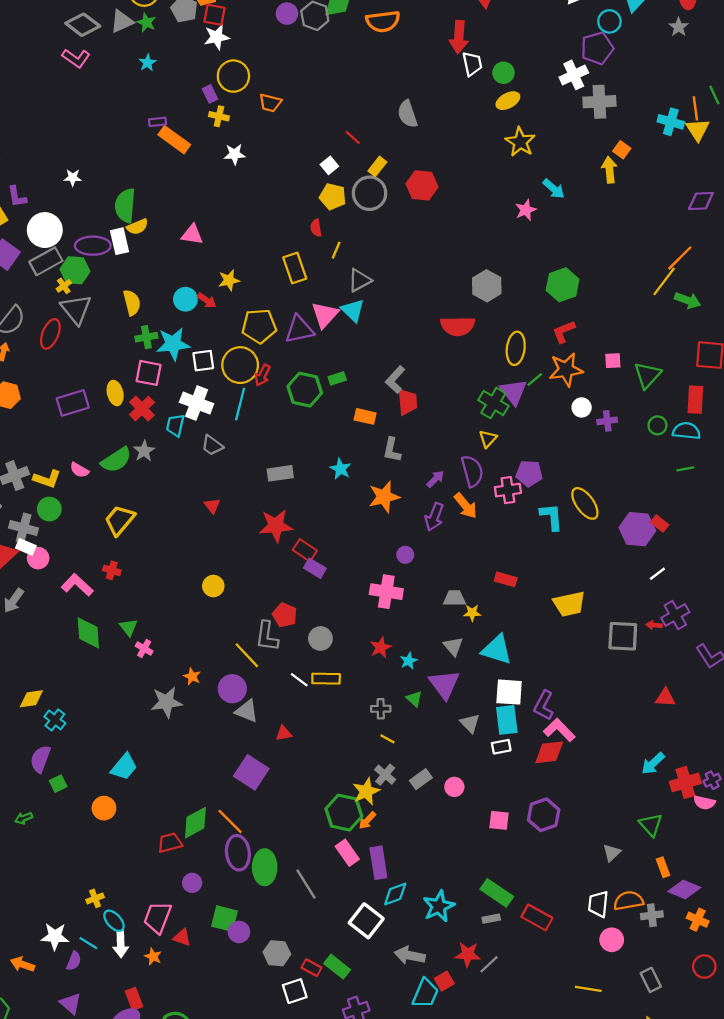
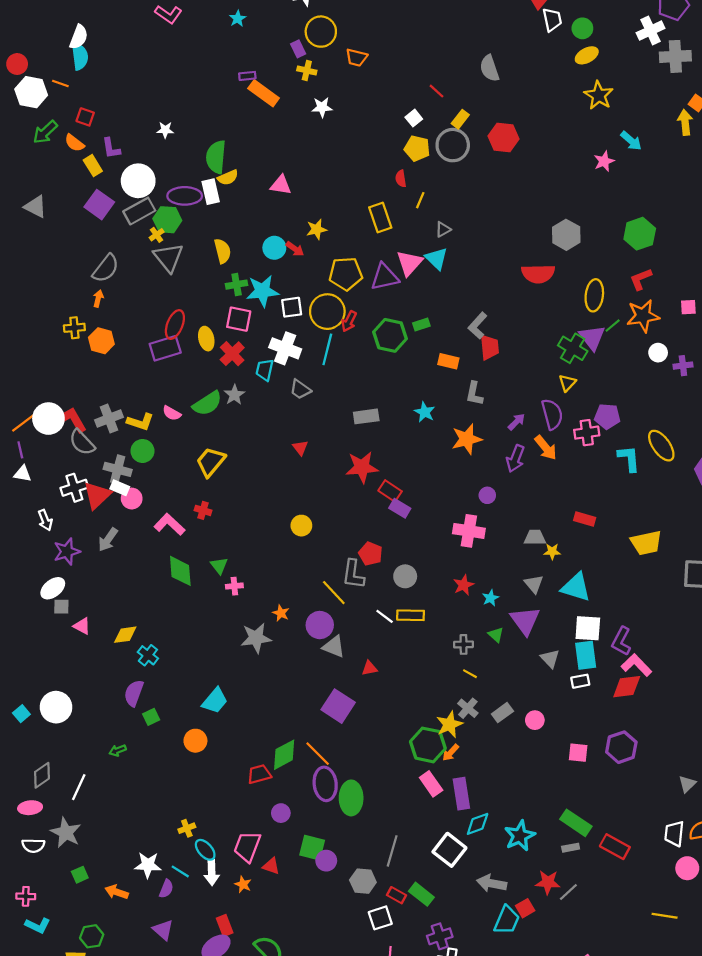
gray triangle: (360, 280) -> (443, 229), size x0.7
red ellipse: (50, 334) -> (175, 325), moved
pink cross: (144, 649) -> (234, 586), turned -35
gray line: (306, 884) -> (392, 851), moved, turned 48

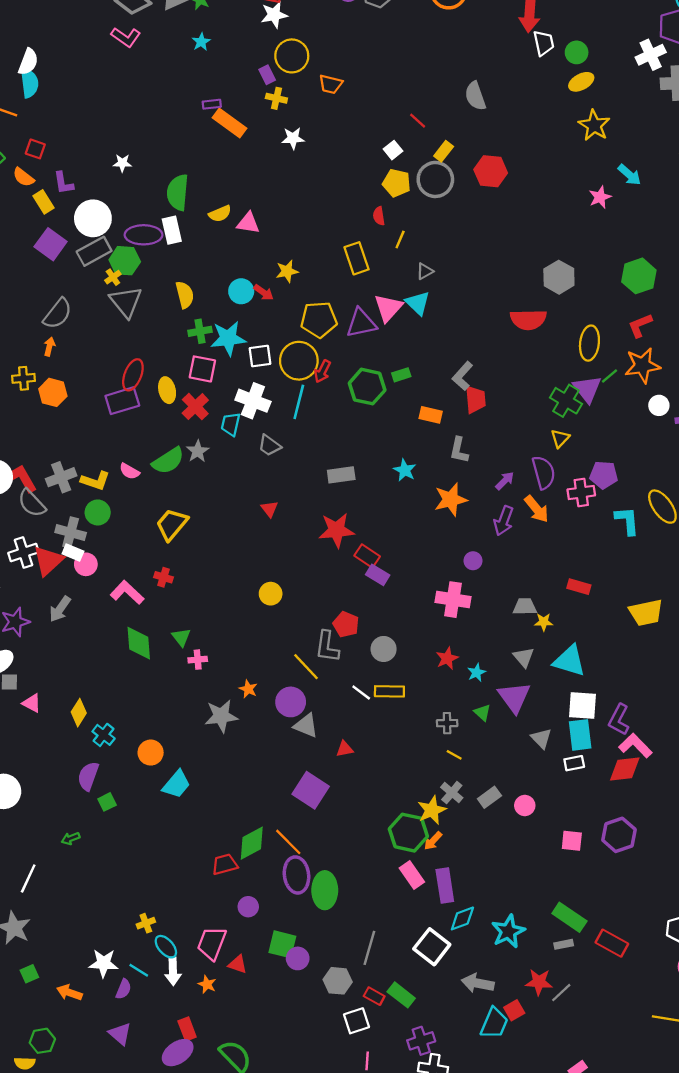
yellow semicircle: (228, 178) -> (220, 214), moved
yellow diamond: (125, 635) -> (79, 713), turned -50
orange circle: (195, 741) -> (151, 753), moved

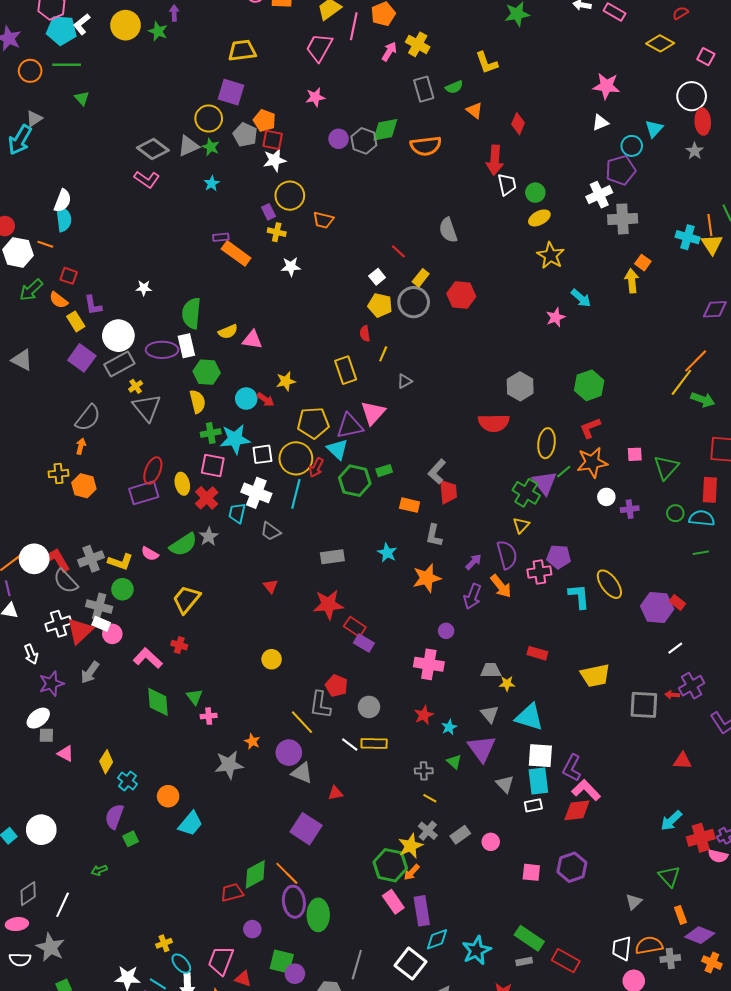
green hexagon: (125, 261) -> (207, 372), moved
cyan triangle: (418, 303) -> (338, 449), moved

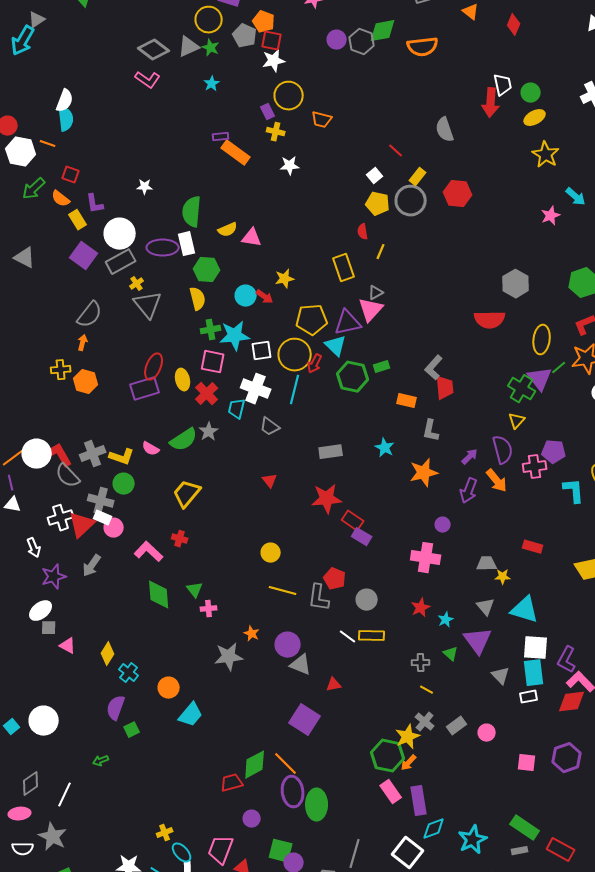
red arrow: (495, 160) -> (491, 103), moved
gray triangle: (404, 381) -> (376, 293), moved
yellow line: (302, 722) -> (283, 591), moved, turned -32

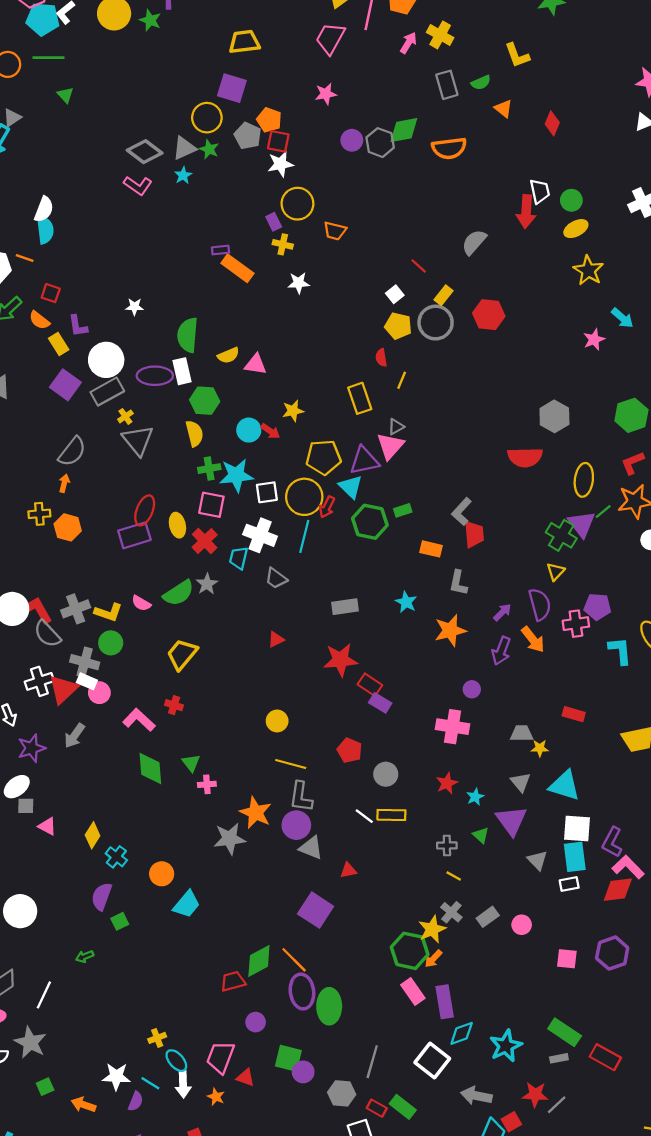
cyan star: (212, 84) -> (183, 175), moved
gray semicircle: (445, 130) -> (474, 242), turned 60
red triangle: (270, 481) -> (276, 639), turned 42
gray L-shape: (319, 598) -> (301, 797), moved
orange star: (252, 634) -> (256, 813), size x1.8

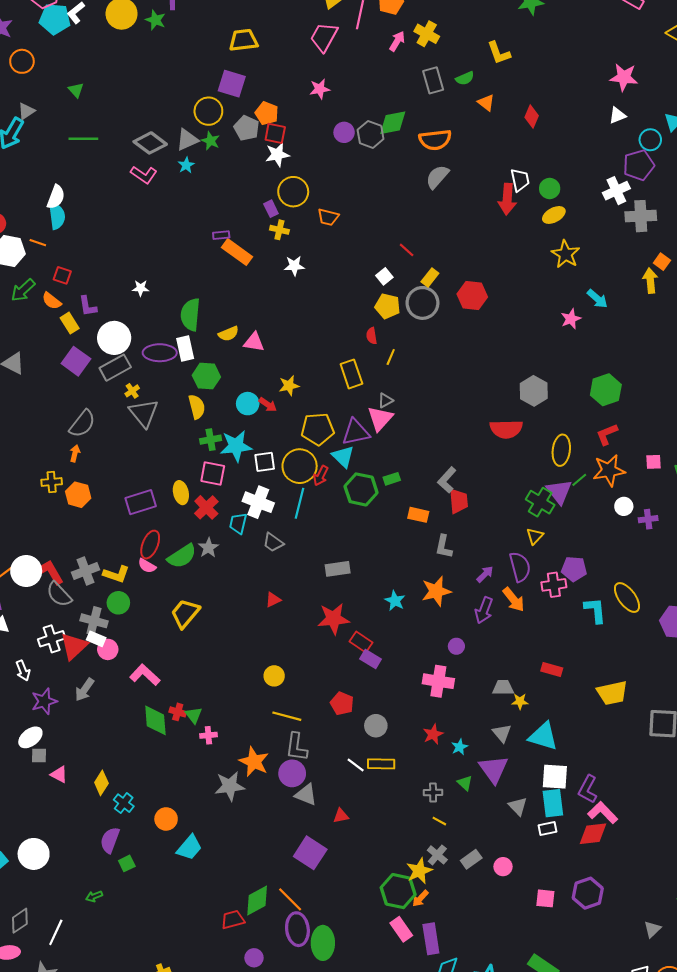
green line: (48, 58) -> (83, 139), moved
gray semicircle: (474, 242) -> (437, 177), moved
red ellipse: (145, 510) -> (150, 545), moved
cyan star: (406, 602) -> (395, 601), moved
red cross: (174, 705) -> (178, 712), moved

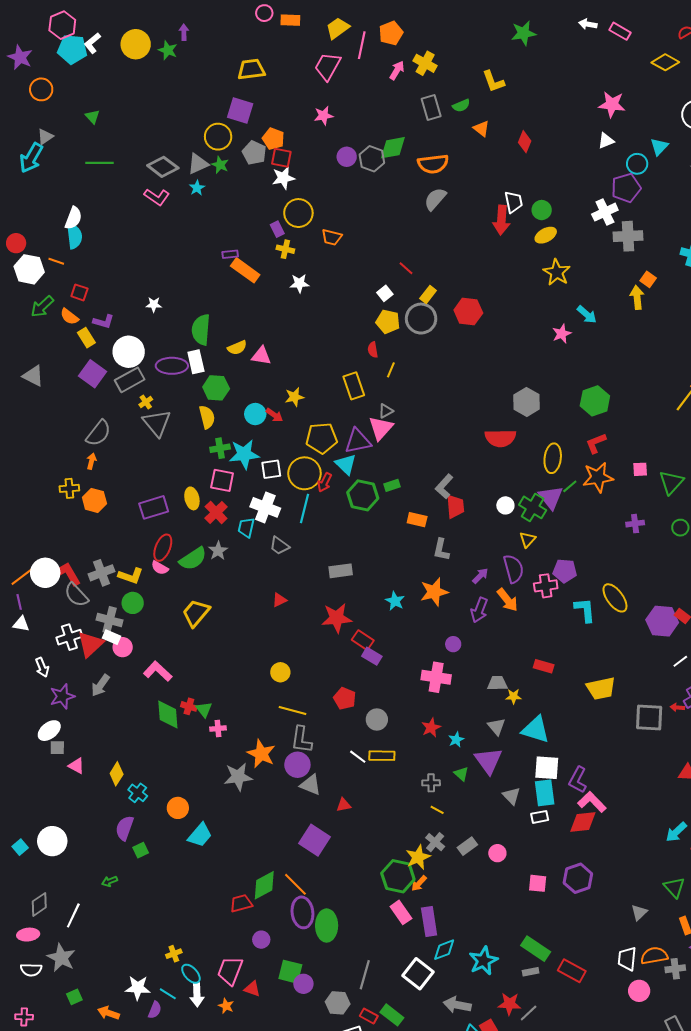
purple L-shape: (88, 306) -> (103, 322), turned -65
white circle: (624, 506) -> (505, 505), moved

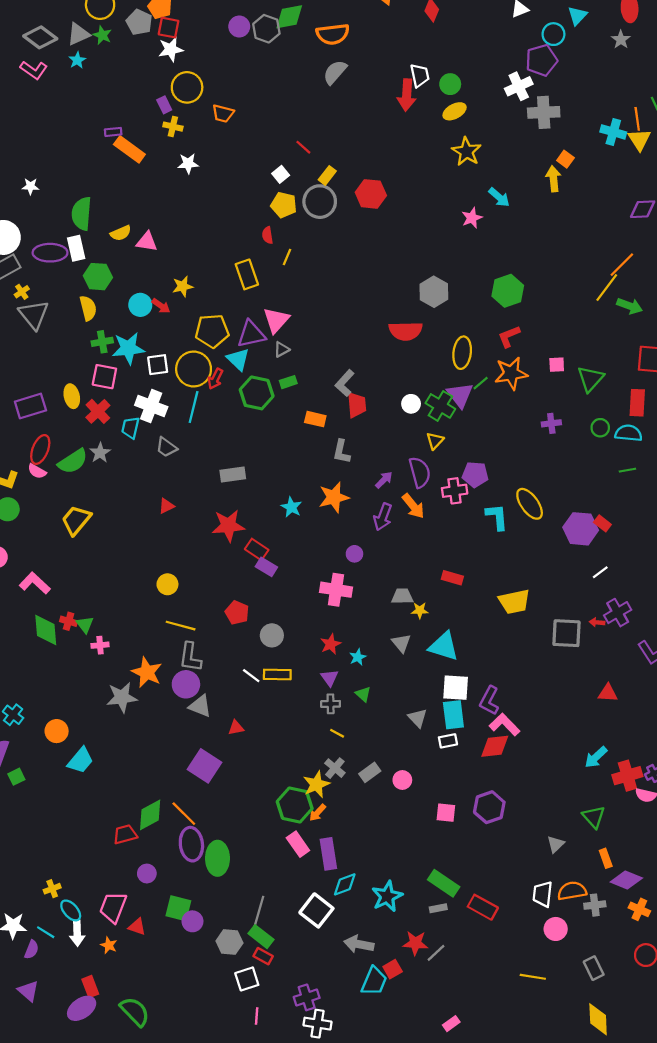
gray triangle: (386, 411) -> (282, 349), moved
purple triangle: (488, 761) -> (329, 678), moved, size x0.6
green rectangle: (392, 1015) -> (261, 937), moved

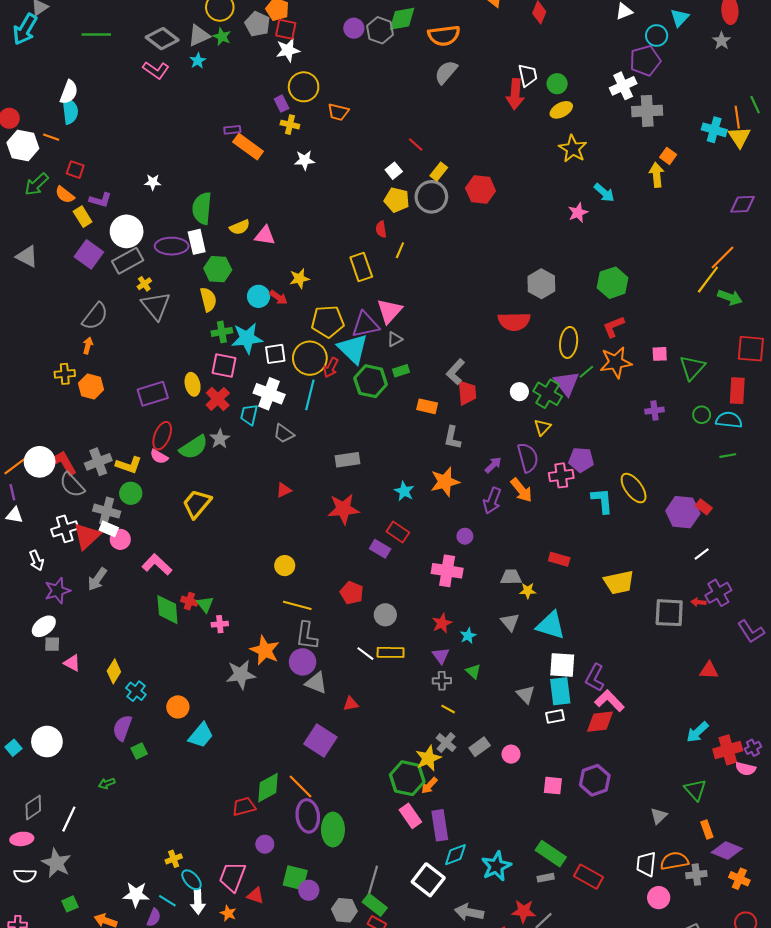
cyan triangle: (238, 359) -> (353, 349), size x1.4
red rectangle: (257, 549) -> (398, 532), moved

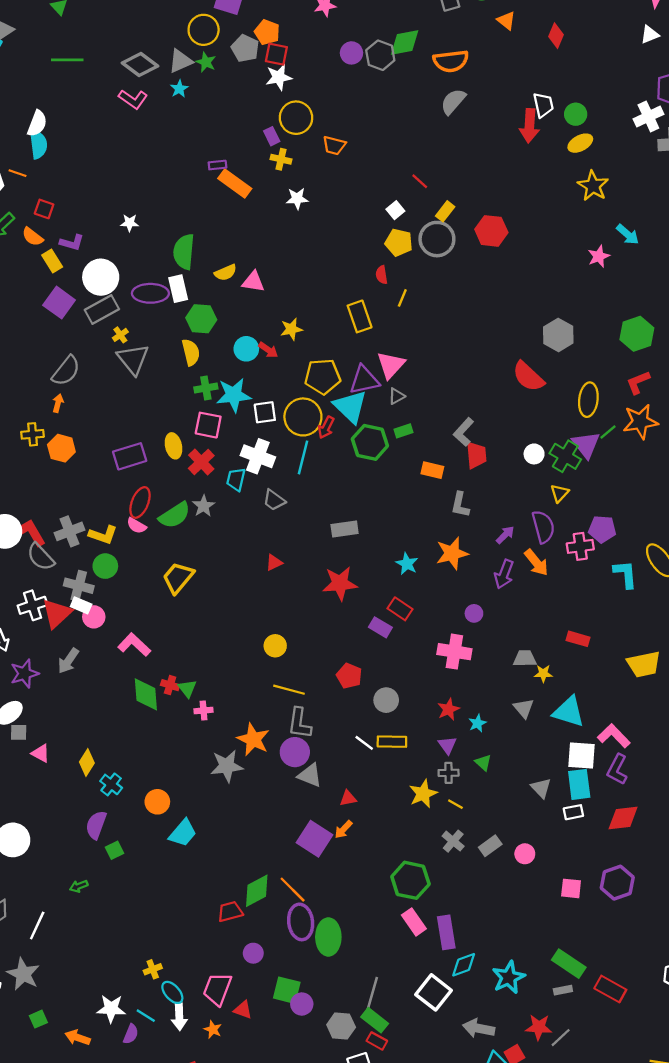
red semicircle: (514, 321) -> (528, 377), turned 44
pink L-shape: (609, 701) -> (614, 736), moved
yellow star: (428, 758) -> (423, 794), moved
orange arrow: (429, 786) -> (343, 830), moved

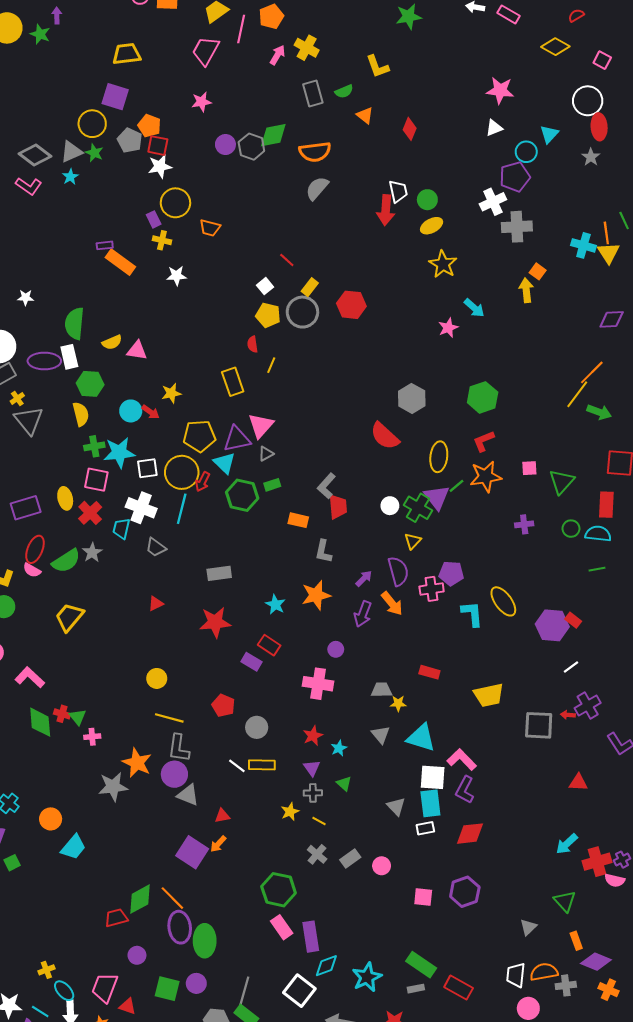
cyan triangle: (350, 407) -> (224, 463), size x0.7
yellow star: (423, 794) -> (290, 812), size x0.7
purple circle: (302, 1004) -> (196, 983), moved

